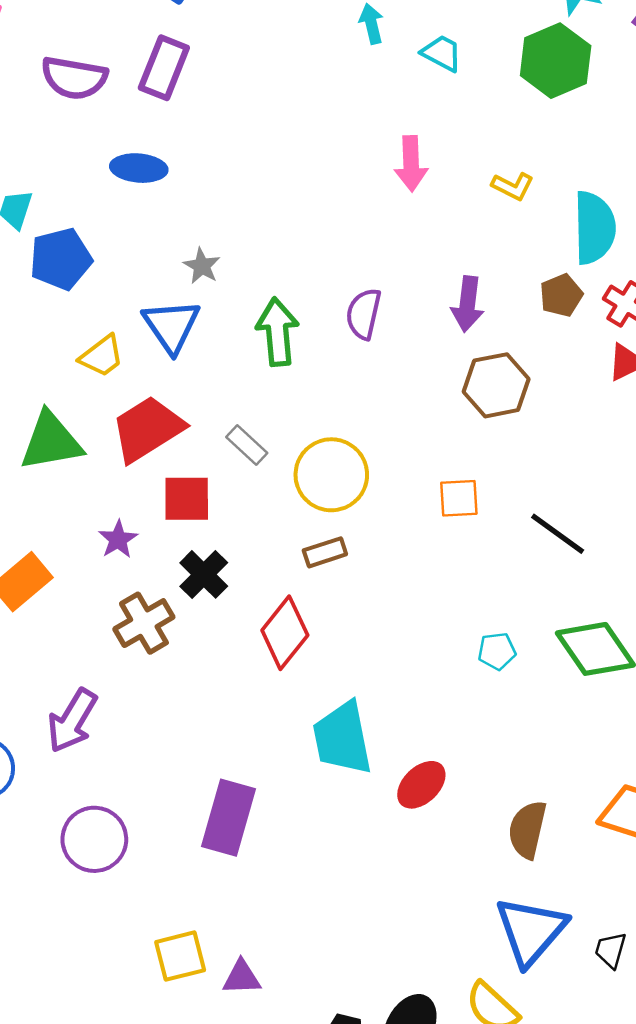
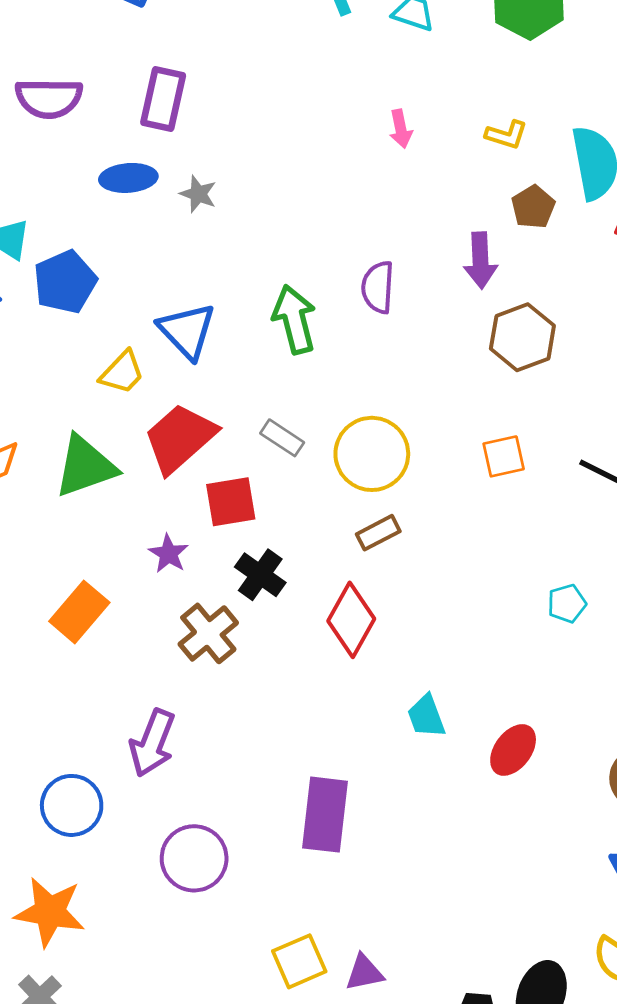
purple rectangle: (164, 68) -> (163, 99), moved
pink arrow: (411, 164) -> (401, 129), size x0.7
gray star: (202, 266) -> (198, 194), moved
brown pentagon: (561, 295) -> (533, 207), moved
cyan trapezoid: (342, 738) -> (426, 716), size x0.6

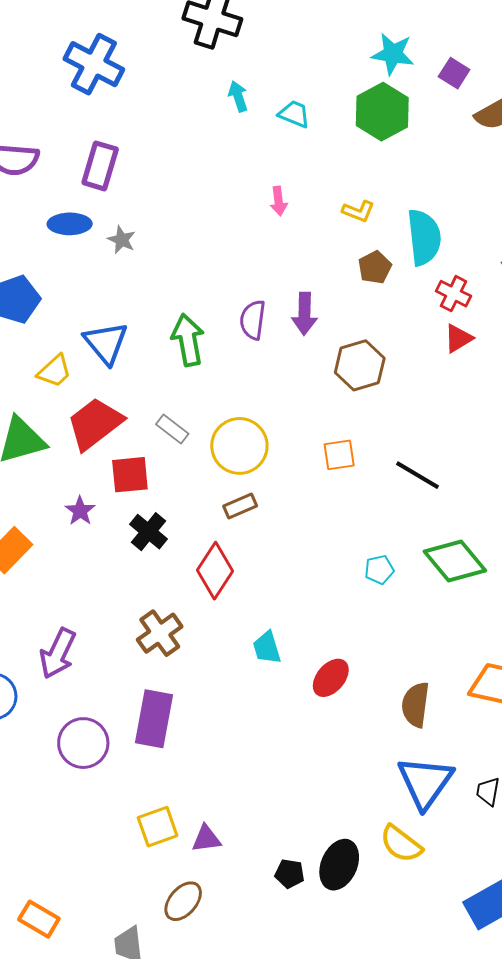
purple arrow: (480, 260) -> (304, 314), moved
brown cross: (208, 633) -> (160, 633), moved
purple rectangle: (325, 815) -> (154, 719), moved

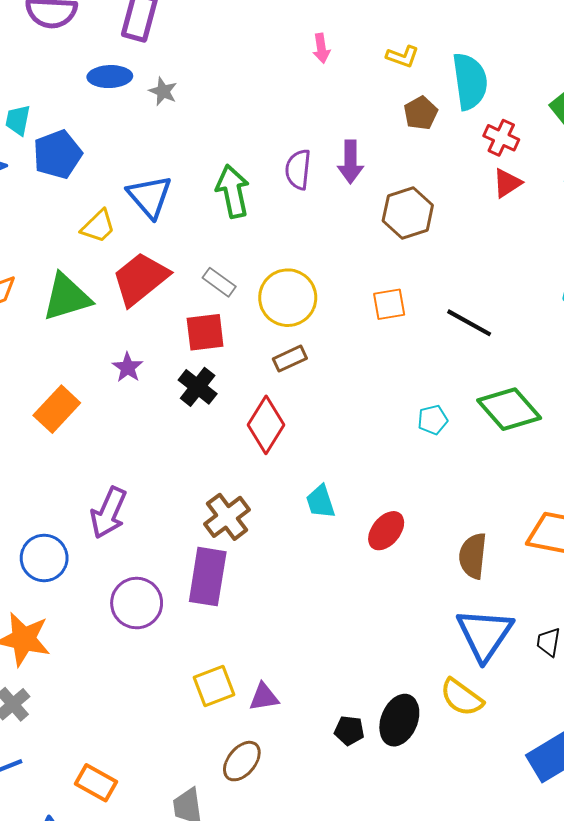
red square: (130, 475) -> (205, 332), moved
brown cross: (160, 633) -> (227, 517), moved

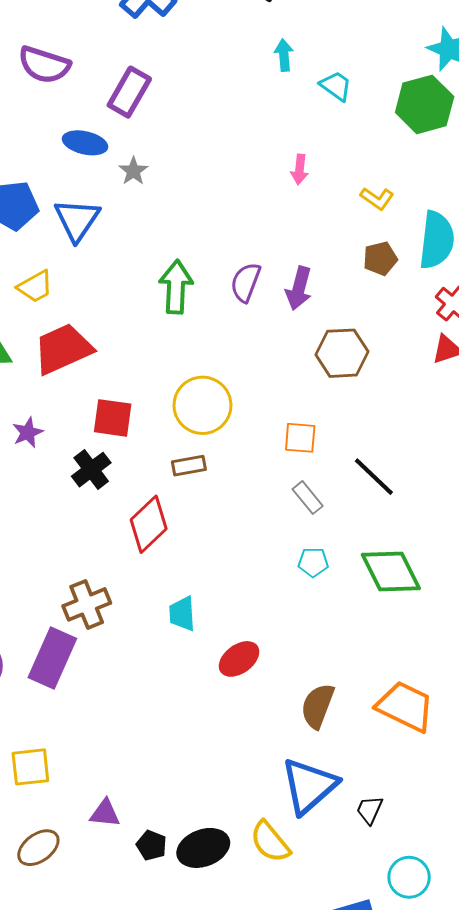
blue triangle: (150, 196) -> (77, 220), moved
gray rectangle: (219, 282) -> (308, 498), moved
purple triangle: (264, 697) -> (105, 813), moved
black ellipse: (399, 720) -> (203, 848), turned 33

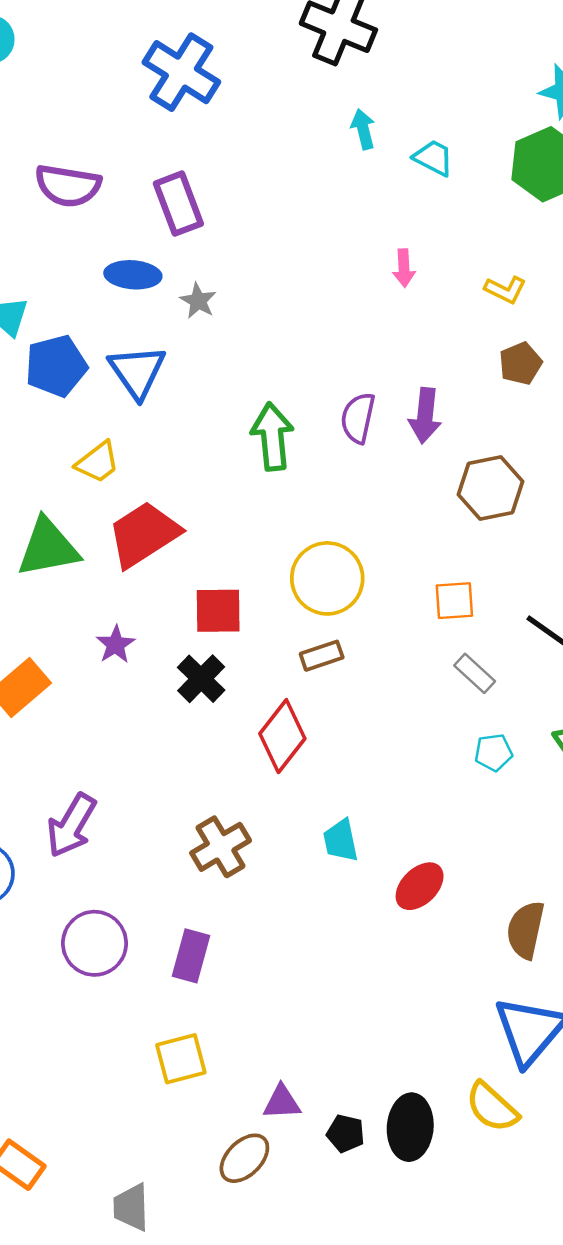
purple rectangle: (129, 92) -> (178, 204), turned -42
purple rectangle: (52, 658) -> (191, 956), moved, size x0.7
brown ellipse: (38, 848) -> (244, 1158), moved
black ellipse: (203, 848) -> (410, 1127), turned -57

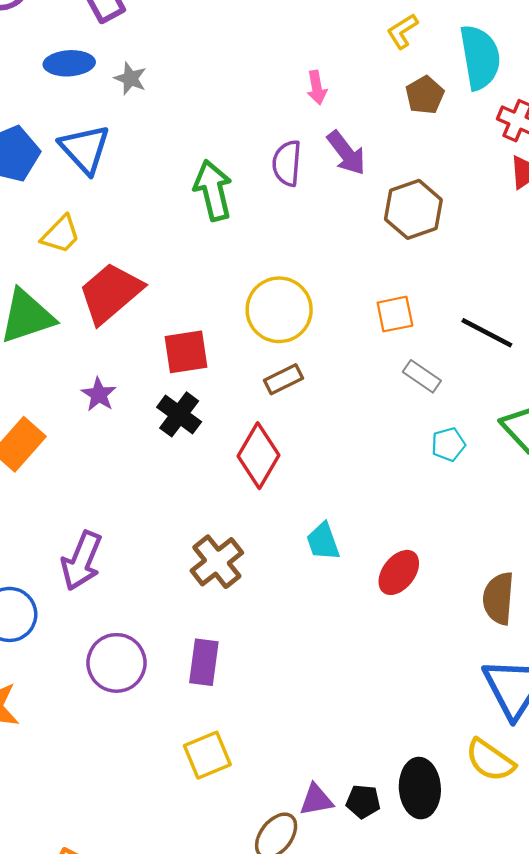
pink arrow: (404, 268) -> (317, 88), moved
yellow L-shape: (505, 290) -> (402, 31), turned 129
purple arrow: (425, 416) -> (346, 153), turned -36
purple triangle: (282, 1102) -> (316, 800), moved

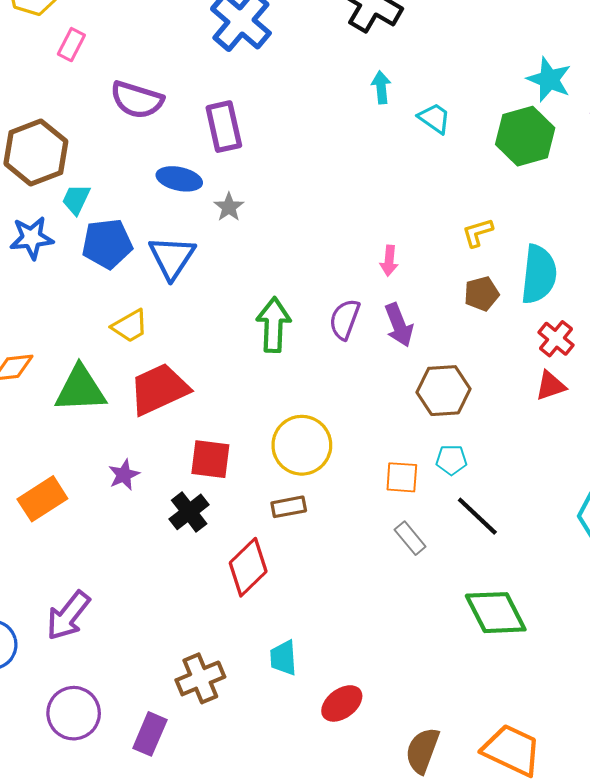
cyan pentagon: (448, 444) -> (451, 460), moved
brown cross: (217, 562) -> (200, 678), moved

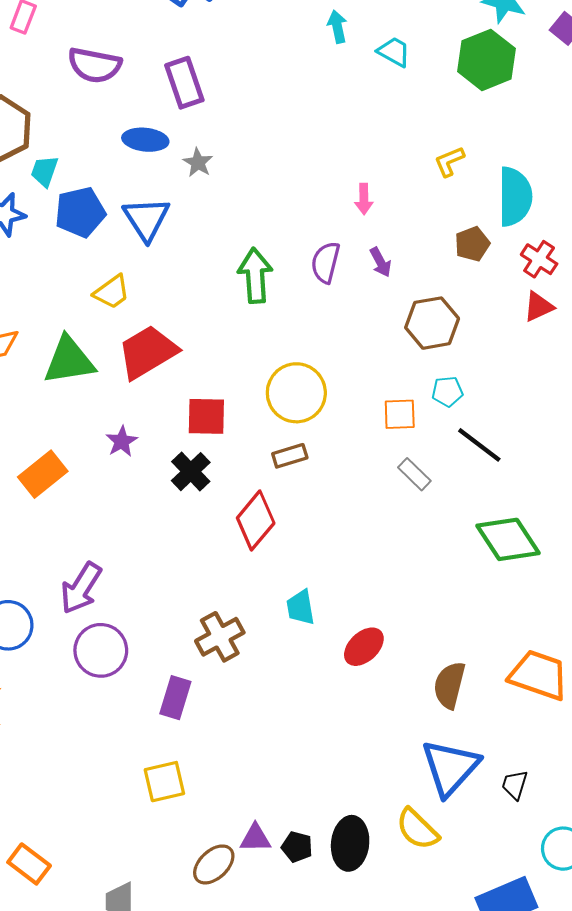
brown pentagon: (481, 294) -> (472, 244), moved
purple arrow: (399, 325) -> (380, 262), size x0.7
purple circle: (74, 713) -> (101, 650), moved

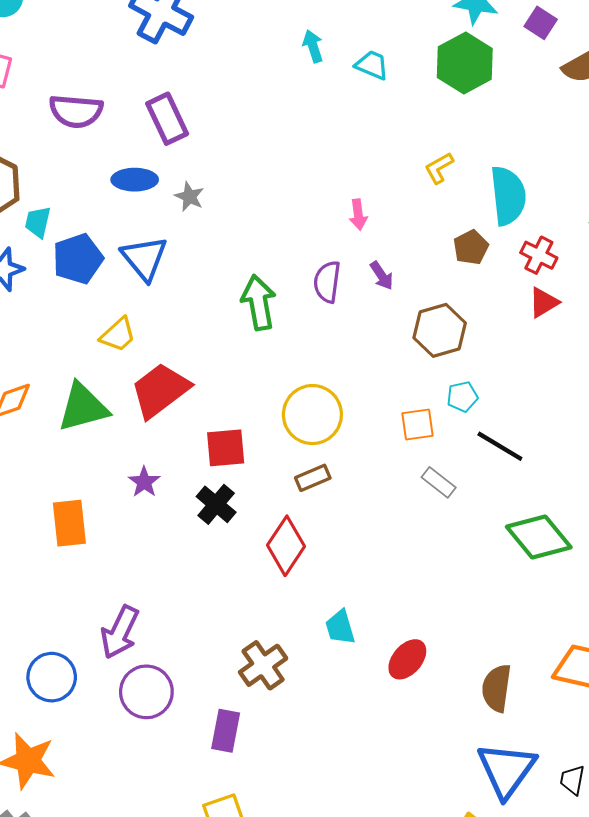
orange rectangle: (43, 474) -> (69, 523), turned -51

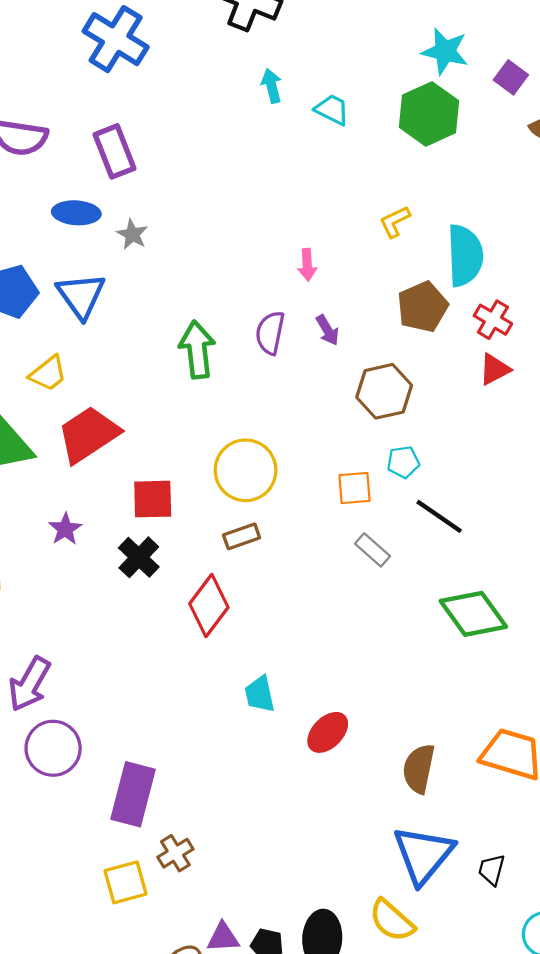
brown pentagon: (471, 247) -> (423, 307), size x1.4
brown cross: (263, 665) -> (175, 853), moved, size x0.7
purple rectangle: (226, 731) -> (133, 794), size x1.4

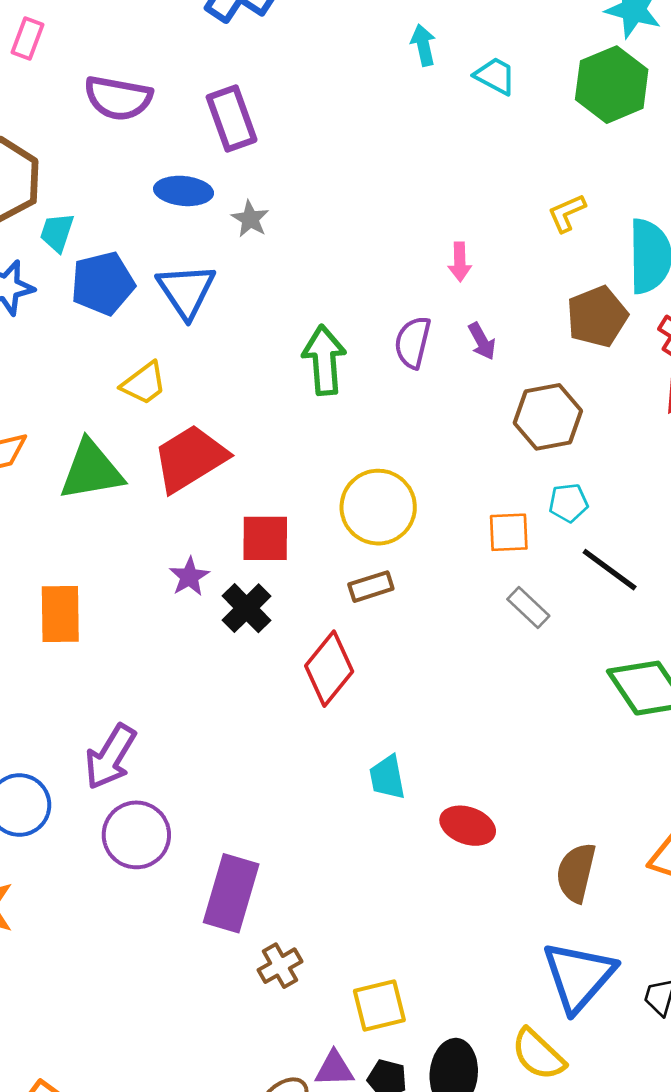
purple star: (65, 529) -> (189, 577), moved
red ellipse: (328, 732) -> (468, 826), turned 63
yellow square: (126, 882) -> (379, 1006), moved

